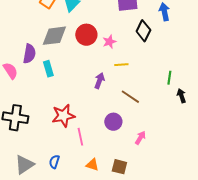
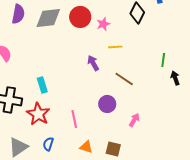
purple semicircle: (29, 54) -> (18, 14), moved
cyan rectangle: (48, 69) -> (42, 85), moved
purple arrow: (99, 81) -> (93, 63), turned -49
red star: (63, 116) -> (38, 114), moved, turned -30

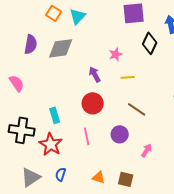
red circle: (80, 17) -> (93, 103), moved
purple arrow: (93, 63) -> (95, 74), moved
pink line: (74, 119) -> (87, 136), moved

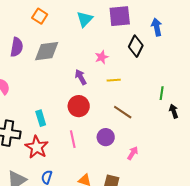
cyan triangle: (78, 16) -> (85, 19), moved

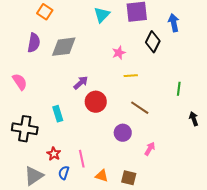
orange square: (40, 16) -> (45, 12), moved
purple arrow: (81, 77) -> (81, 83), moved, turned 77
black arrow: (174, 111) -> (194, 119), moved
pink line: (73, 139) -> (82, 159), moved
red star: (37, 147) -> (54, 154), moved, size x0.6

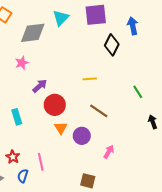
gray diamond: (64, 47) -> (33, 33), moved
pink star: (119, 53) -> (22, 63), moved
green line: (179, 89) -> (138, 92), turned -40
orange triangle: (102, 176) -> (61, 128), moved, turned 40

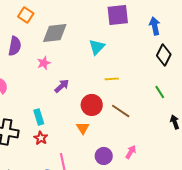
cyan triangle: (61, 18) -> (97, 47), moved
black diamond: (112, 45) -> (164, 55), moved
red circle: (55, 105) -> (92, 105), moved
purple circle: (82, 136) -> (104, 156), moved
red star: (13, 157) -> (41, 138), moved

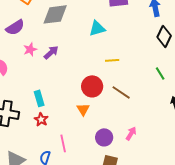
purple semicircle: (15, 46) -> (15, 27), turned 48
cyan triangle: (97, 47) -> (97, 28), turned 30
pink star: (44, 63) -> (30, 49), moved
purple arrow: (62, 86) -> (51, 52), moved

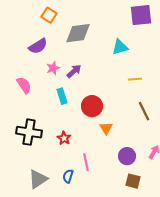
red circle: (92, 86) -> (92, 106), moved
brown line: (121, 92) -> (144, 111), turned 30
cyan rectangle: (39, 98) -> (62, 96), moved

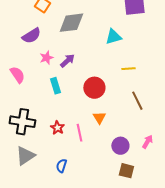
red circle: (92, 106) -> (94, 88), moved
pink line: (86, 162) -> (79, 133), moved
gray triangle: (38, 179) -> (25, 156), moved

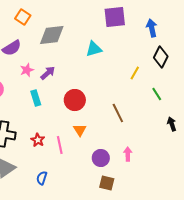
yellow line: (128, 69) -> (135, 73), moved, turned -56
pink arrow: (147, 142) -> (128, 154), turned -32

